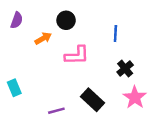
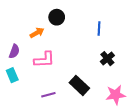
purple semicircle: (17, 20) -> (14, 51), moved
pink L-shape: (77, 55) -> (44, 60), moved
pink star: (135, 97) -> (116, 95), moved, turned 30

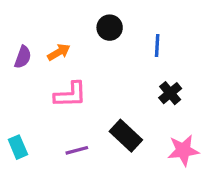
black circle: (57, 17) -> (110, 28), moved
purple semicircle: (14, 51) -> (23, 57), moved
cyan rectangle: (12, 75) -> (18, 147), moved

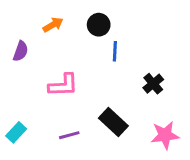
blue line: (157, 46) -> (115, 51), moved
orange arrow: (59, 52) -> (53, 25), moved
cyan rectangle: (18, 147) -> (16, 132), turned 66

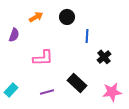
blue line: (115, 51) -> (87, 36), moved

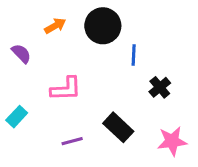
black circle: (67, 17) -> (103, 26), size x1.5
purple semicircle: (14, 35) -> (21, 53), turned -64
cyan rectangle: (11, 90) -> (17, 117), moved

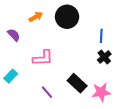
blue line: (134, 55) -> (101, 36), moved
purple line: (72, 141) -> (47, 92), turned 64
pink star: (172, 141) -> (101, 92), moved

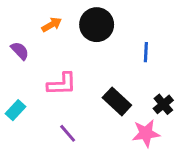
black cross: (104, 57) -> (163, 104), moved
black rectangle: (77, 83) -> (117, 101), moved

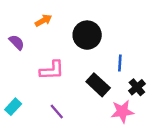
black circle: (97, 25) -> (87, 35), moved
blue line: (146, 52) -> (120, 63), moved
cyan rectangle: (15, 110) -> (13, 107), moved

